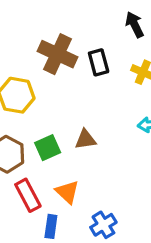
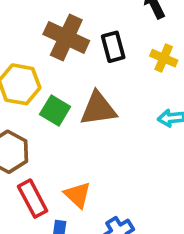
brown triangle: (85, 139) -> (98, 109), moved, size x1.5
green square: (48, 148) -> (55, 111), moved, turned -35

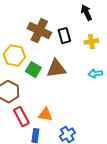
yellow cross: (164, 58) -> (91, 42), turned -32
orange triangle: (78, 195) -> (45, 115), turned -35

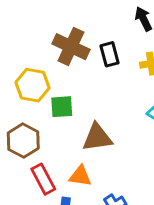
brown triangle: (56, 69) -> (97, 137), moved
green square: (33, 70) -> (62, 107), turned -35

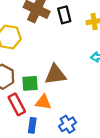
green square: (62, 107) -> (30, 83), moved

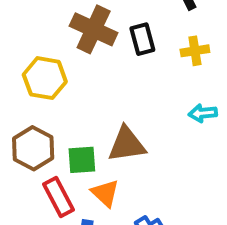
orange triangle: (43, 102) -> (105, 193), turned 35

